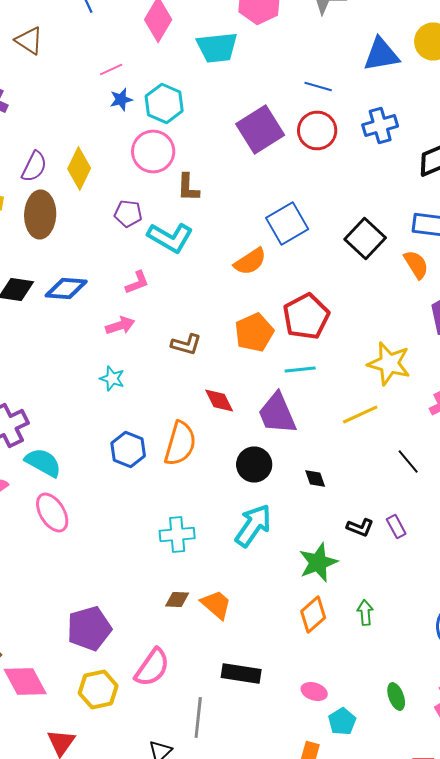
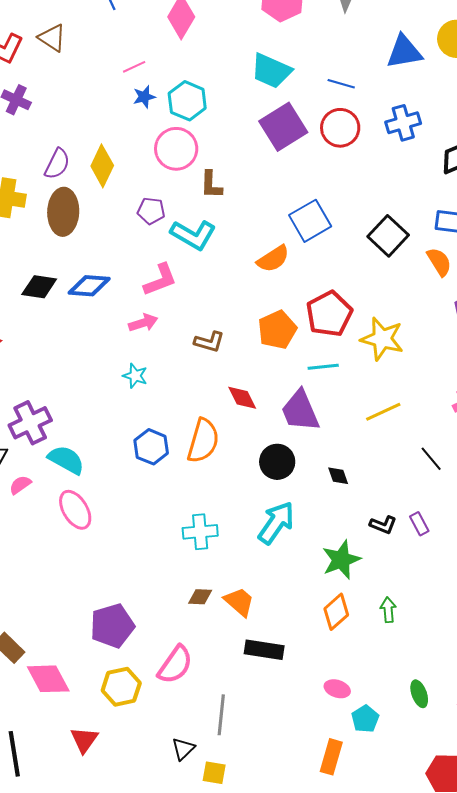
cyan trapezoid: (217, 48) -> (271, 71), moved, turned 30
pink L-shape: (137, 282) -> (160, 280), size x1.4
yellow star: (389, 364) -> (382, 339), moved
black rectangle: (241, 674) -> (264, 650), moved

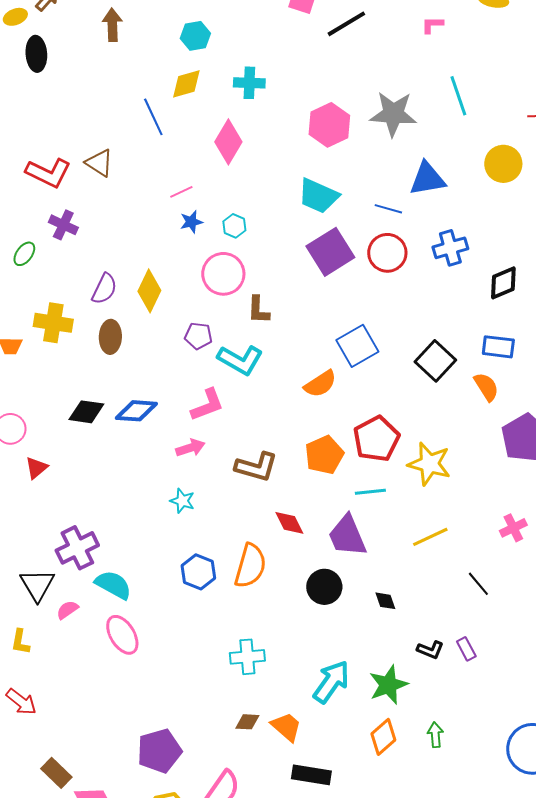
blue triangle: (404, 52) -> (427, 179), moved
cyan hexagon: (187, 101) -> (234, 226), size x0.6
brown ellipse: (63, 212) -> (110, 337), size x0.7
brown L-shape: (209, 342) -> (256, 467), size x1.4
cyan arrow: (276, 523) -> (331, 682), moved

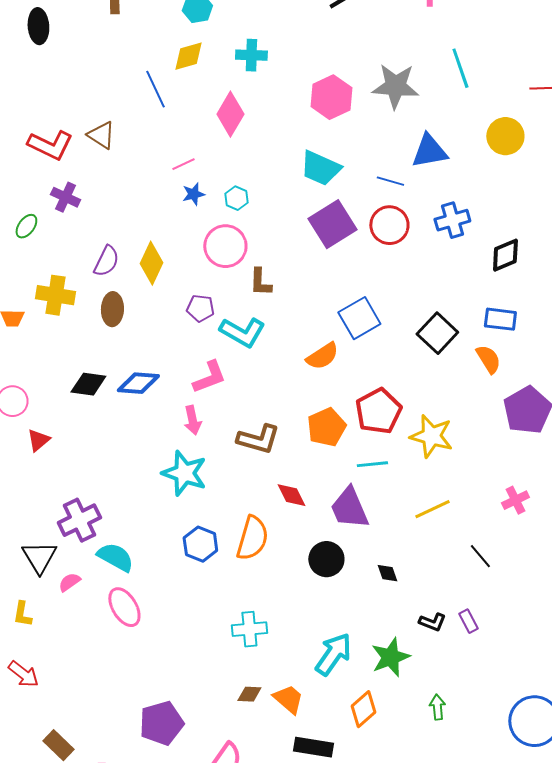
pink arrow: (190, 448) -> (192, 420), turned 96
cyan star: (182, 501) -> (184, 473), size x1.8
orange diamond: (383, 737) -> (363, 709), moved

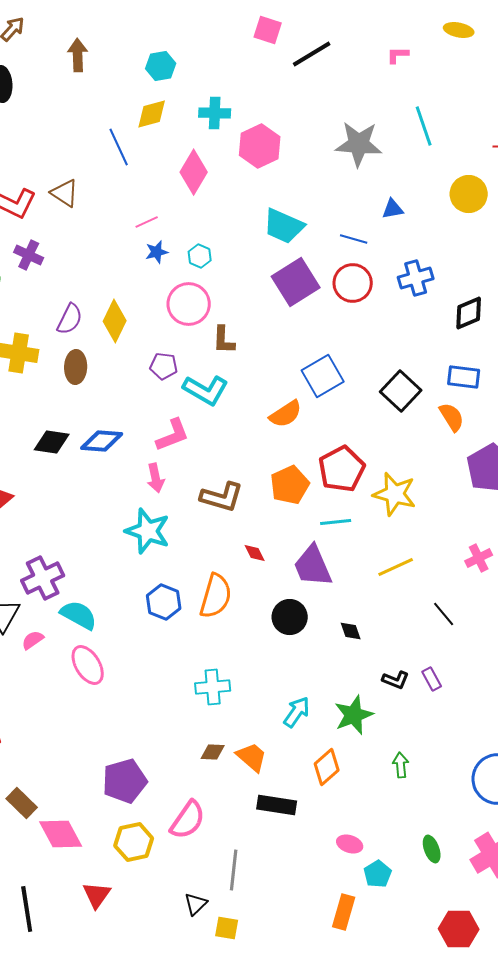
pink hexagon: (331, 97) -> (260, 146), moved
blue triangle: (429, 151) -> (393, 209), size x0.6
red diamond: (291, 495) -> (255, 553), size x0.7
cyan arrow: (333, 654) -> (297, 712), size x0.7

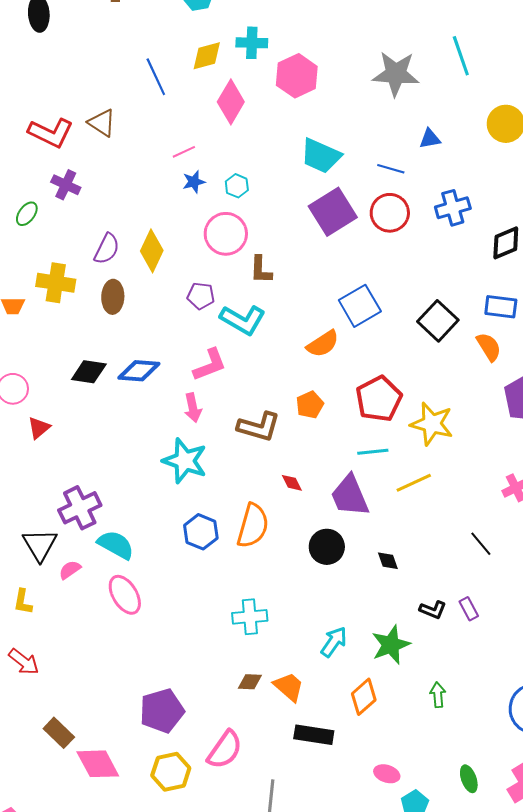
yellow diamond: (152, 114) -> (207, 56), moved
orange pentagon: (290, 485) -> (310, 405), moved, size x0.7
yellow line: (396, 567) -> (414, 483), moved

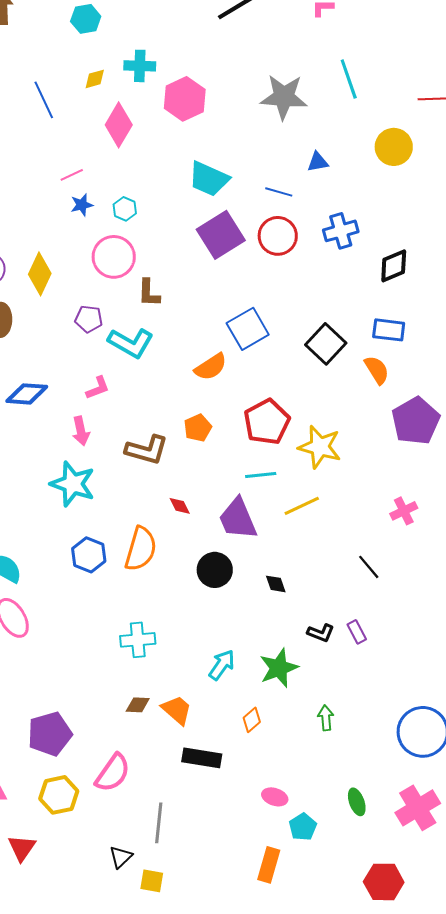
yellow diamond: (207, 56) -> (95, 79), size x0.7
pink L-shape: (210, 365) -> (98, 388), size x0.7
orange diamond: (364, 697) -> (252, 720), size x0.7

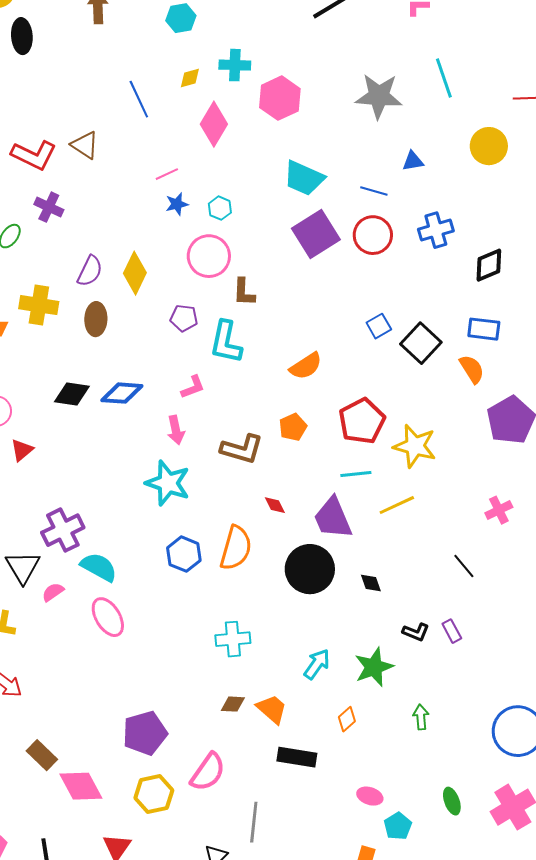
blue square: (248, 329) -> (379, 326), moved, size x0.6
cyan L-shape: (131, 343) -> (226, 342), turned 72
black circle: (215, 570) -> (310, 569), size x1.4

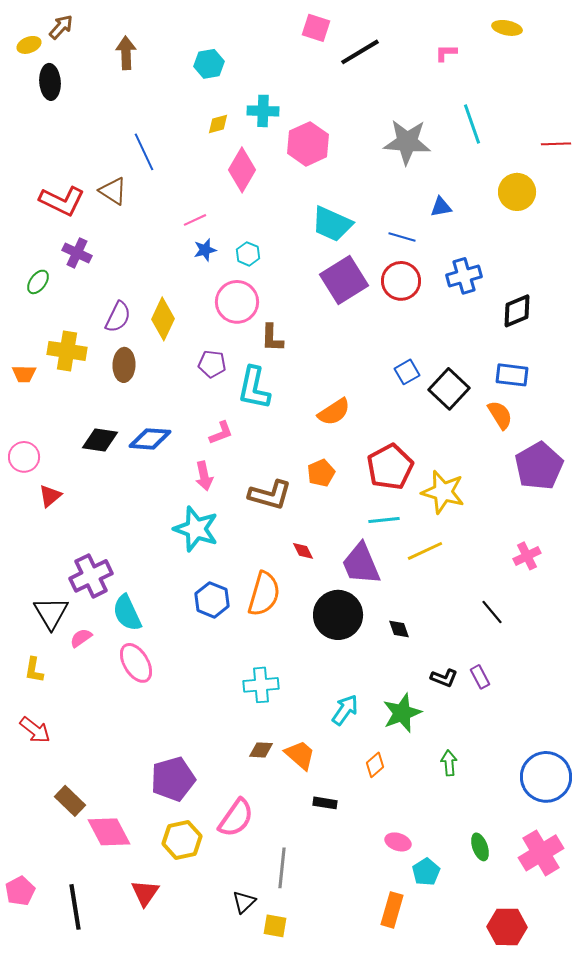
blue line: (139, 99) -> (144, 152), moved
cyan semicircle: (99, 567) -> (127, 613), turned -144
black rectangle: (297, 757) -> (325, 803), size x0.6

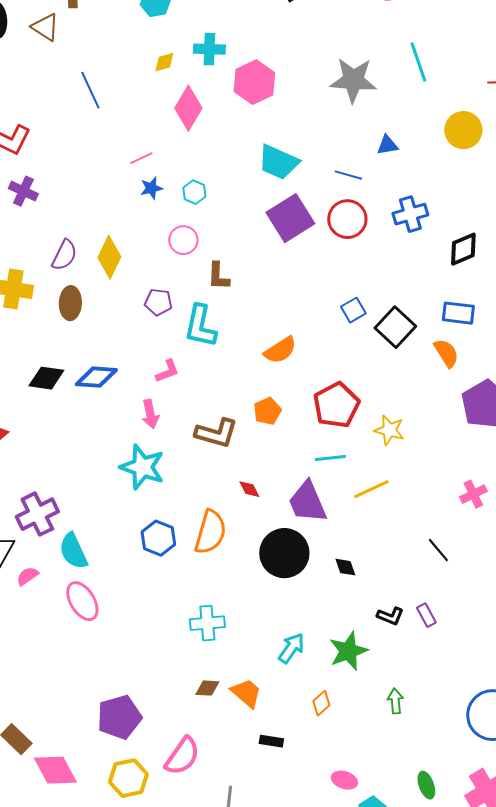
brown triangle: (113, 191) -> (45, 27), moved
pink circle: (237, 302) -> (183, 240), size x0.7
yellow star: (443, 492) -> (389, 430), size x0.7

